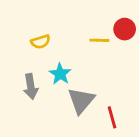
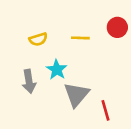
yellow line: (99, 40) -> (80, 38), moved

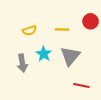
gray triangle: (76, 95) -> (70, 56), moved
red line: (105, 110) -> (81, 86), turned -63

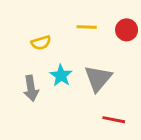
yellow line: (62, 29) -> (87, 27), moved

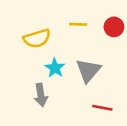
yellow semicircle: (41, 43) -> (37, 38), size x1.5
gray arrow: (31, 88) -> (41, 95), moved

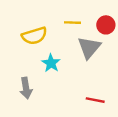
gray triangle: (88, 71) -> (89, 48), moved
gray arrow: (41, 95) -> (26, 88), moved

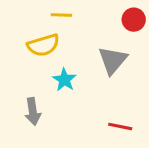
yellow line: (72, 23) -> (61, 15), moved
red circle: (106, 25) -> (134, 20), moved

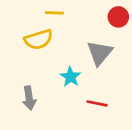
cyan star: (64, 80) -> (70, 77), moved
red line: (120, 126) -> (97, 103), moved

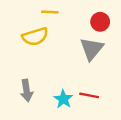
red circle: (118, 17) -> (100, 22), moved
cyan star: (70, 77) -> (63, 99), moved

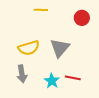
yellow semicircle: (35, 37) -> (29, 48), moved
gray triangle: (92, 49) -> (60, 48), moved

